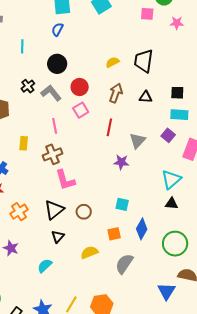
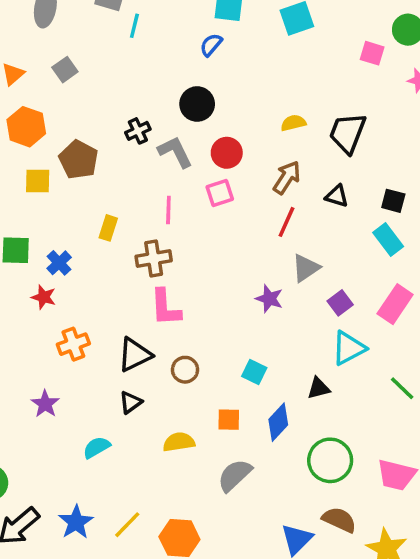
cyan line: (22, 46) -> (134, 26), moved
cyan rectangle: (179, 115) -> (388, 239), turned 36
red line: (109, 127) -> (287, 222), moved
purple square: (168, 135) -> (340, 303), moved
black triangle: (172, 204) -> (319, 388), moved, turned -32

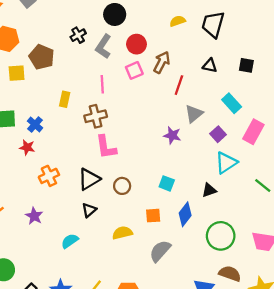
gray L-shape: (175, 152) -> (103, 47), turned -115
brown arrow: (287, 177) -> (162, 62), moved
cyan rectangle: (388, 239) -> (232, 103), moved

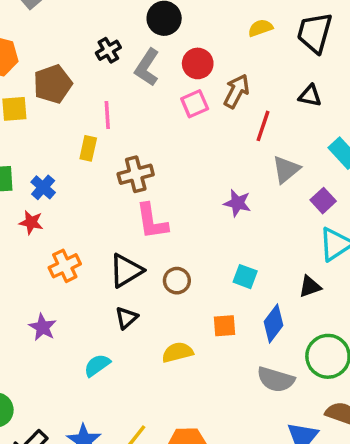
brown pentagon: (42, 57) -> (53, 84), turned 30
pink line: (102, 84) -> (107, 115), moved
purple star: (172, 135) -> (237, 203), moved
gray semicircle: (160, 251) -> (276, 379), moved, turned -115

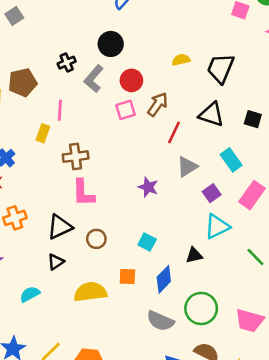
black triangle: (310, 96) -> (211, 114), size x1.5
yellow semicircle: (177, 352) -> (90, 292), size x1.4

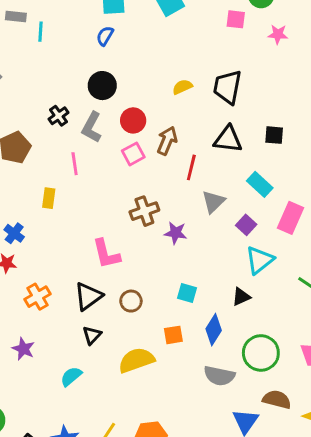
pink line: (60, 110) -> (75, 164), moved
brown cross: (76, 157) -> (144, 211), moved

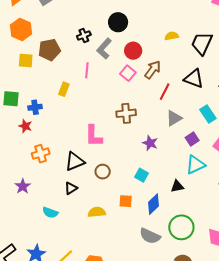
pink square: (133, 154) -> (128, 73), turned -35
blue cross: (14, 233) -> (35, 107), turned 32
purple star: (176, 233) -> (150, 143), moved
yellow semicircle: (136, 360) -> (97, 212), size x0.7
cyan semicircle: (71, 376) -> (50, 213), turned -133

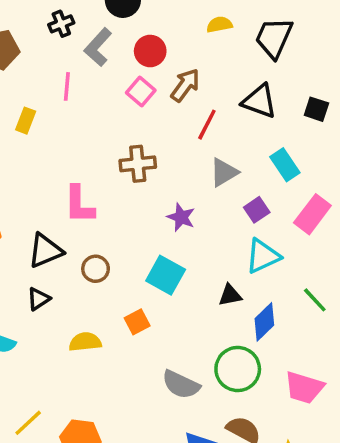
cyan square: (141, 175) -> (166, 275), size x1.5
orange square: (126, 201) -> (137, 322), turned -32
blue diamond: (153, 204) -> (264, 322), moved

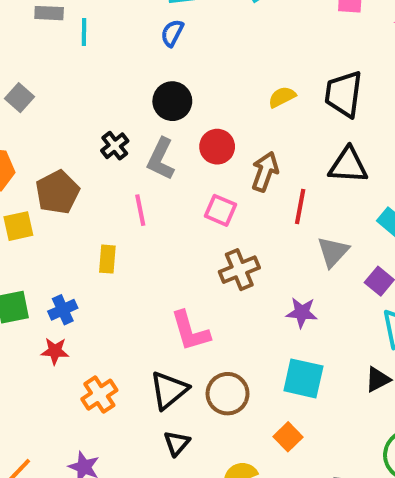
pink square: (141, 91) -> (221, 210), moved
brown circle: (96, 269) -> (228, 394), size x1.4

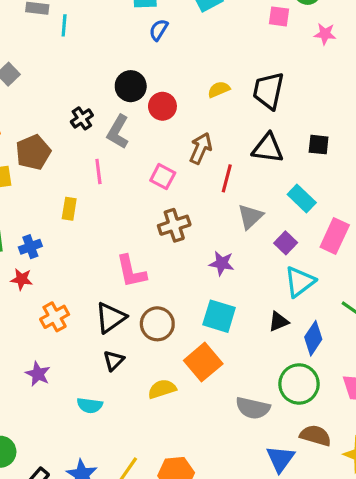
blue semicircle: (172, 33) -> (159, 30), moved
red circle: (217, 147) -> (162, 106), moved
orange square: (288, 437) -> (203, 362), size x1.6

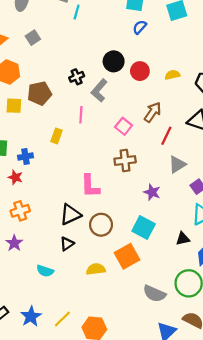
red circle: (162, 106) -> (140, 71), moved
orange cross: (55, 317) -> (20, 211), moved

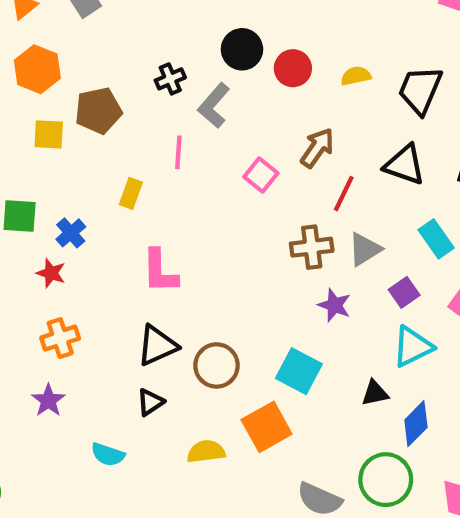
blue cross: (25, 157) -> (71, 233), turned -32
brown cross: (125, 161) -> (312, 247), moved
pink L-shape: (90, 186) -> (160, 271), moved
purple star: (152, 192) -> (334, 305), moved

